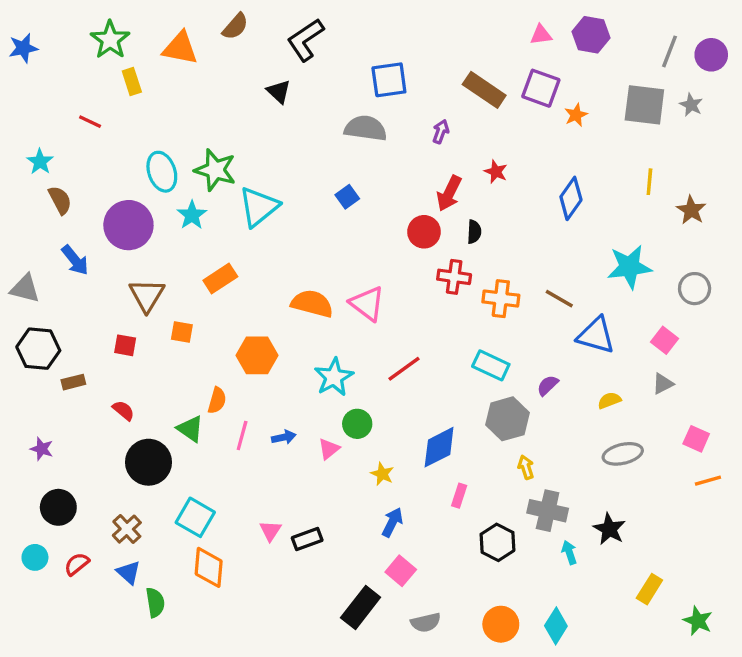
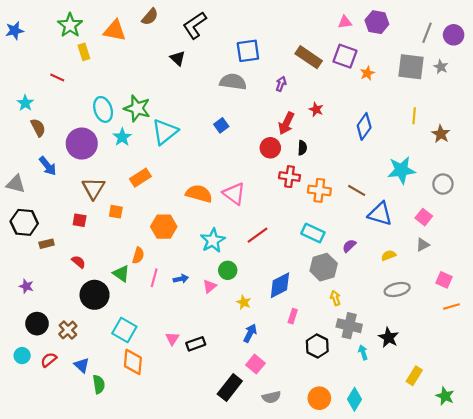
brown cross: (127, 529) -> (68, 330), moved

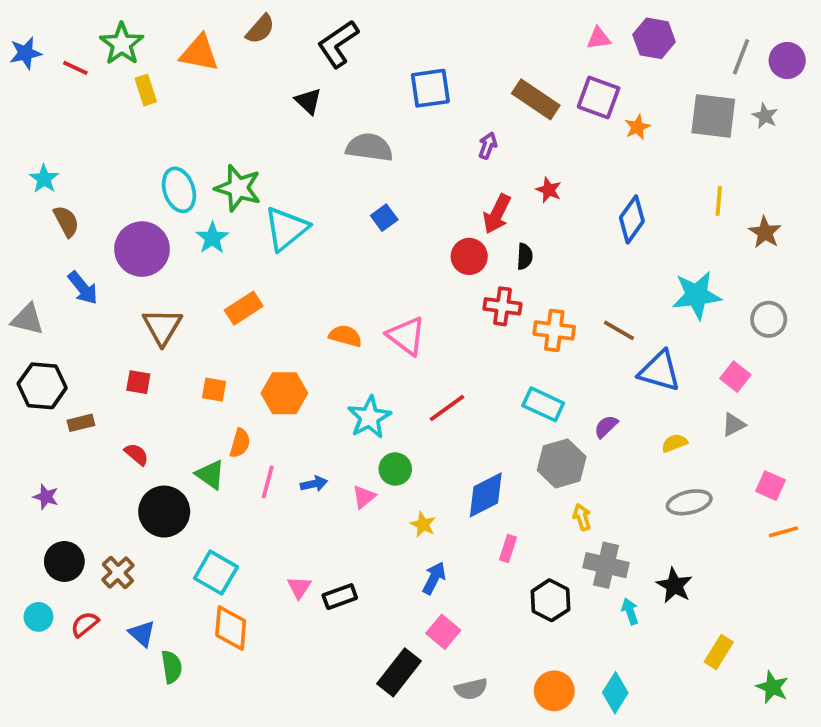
red line: (57, 77) -> (75, 68), moved
gray semicircle: (233, 82) -> (369, 147), moved
orange semicircle: (199, 194) -> (345, 336), size x0.7
orange square: (116, 212) -> (214, 390), moved

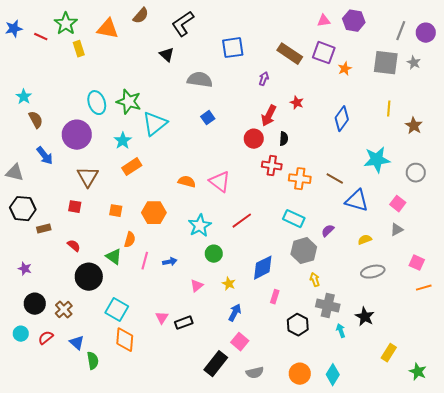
cyan star: (212, 238) -> (123, 141), moved
pink triangle: (364, 497) -> (197, 286), moved

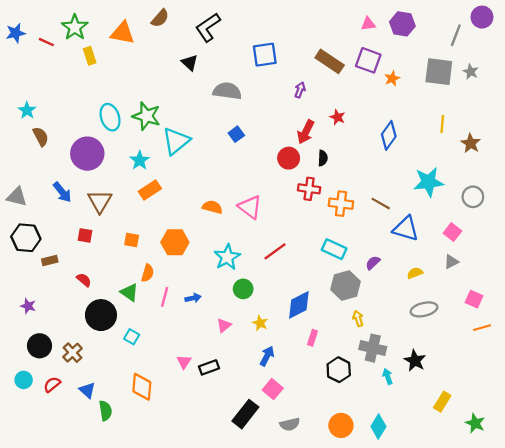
purple circle: (426, 33) -> (482, 17), moved
blue arrow: (45, 156) -> (62, 192), moved
cyan square: (117, 310) -> (132, 337), moved, size x0.6

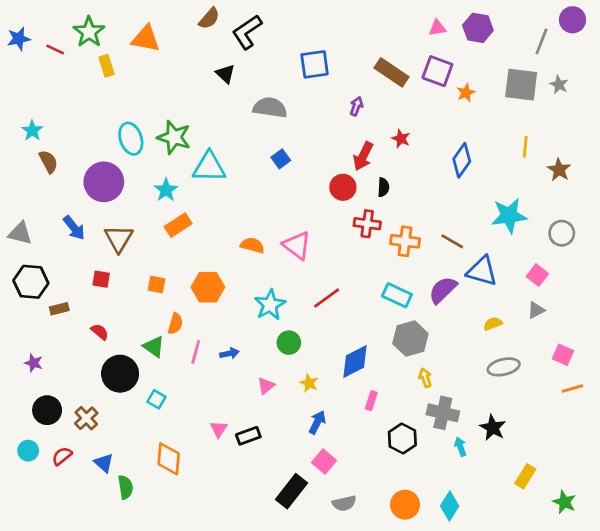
brown semicircle: (160, 18) -> (209, 18), moved
cyan triangle: (176, 141) -> (209, 167), turned 40
purple semicircle: (373, 263) -> (443, 290), moved, size x1.6

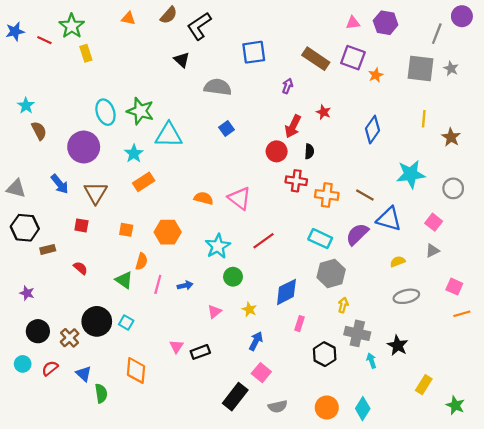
orange triangle: (146, 39) -> (128, 18), moved, size x0.6
black circle: (120, 374) -> (97, 321), moved
yellow arrow: (425, 378) -> (343, 305), turned 32

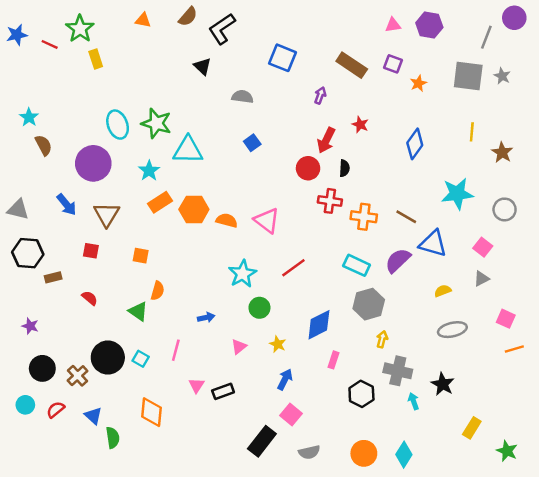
blue square: (254, 52) -> (283, 58), turned 30
purple square: (353, 58) -> (393, 64), size x0.7
gray semicircle: (218, 87) -> (243, 97), size x0.7
orange hexagon: (168, 232) -> (194, 209), moved
pink line: (158, 284) -> (176, 350), moved

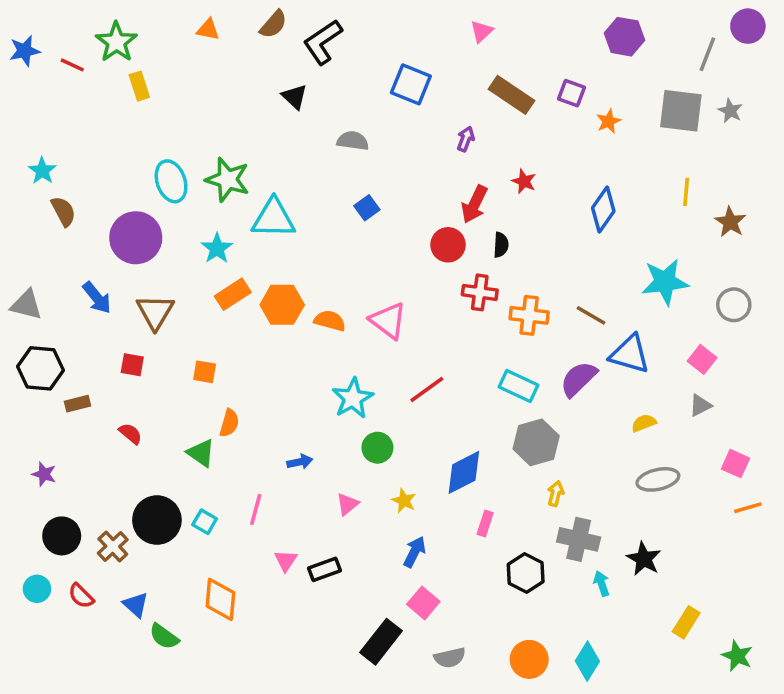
pink triangle: (393, 25) -> (482, 31), moved, turned -35
red semicircle: (56, 410) -> (81, 596), turned -96
green semicircle: (113, 438) -> (164, 636), turned 135

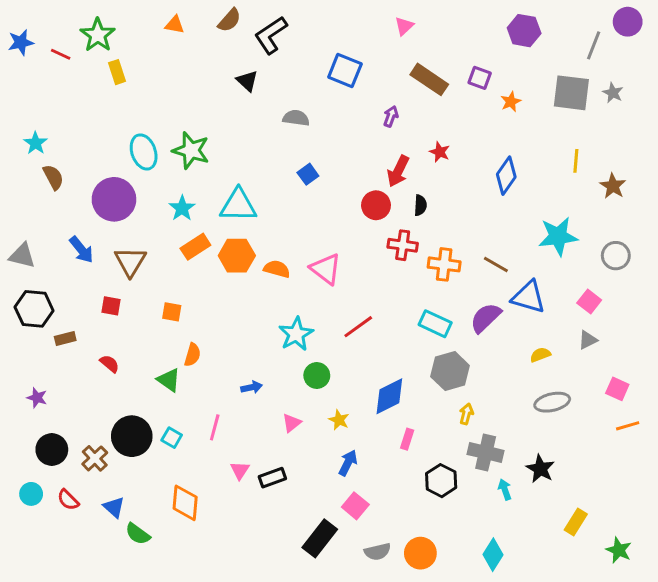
cyan triangle: (273, 218) -> (238, 205), moved
orange circle: (529, 659) -> (420, 553), moved

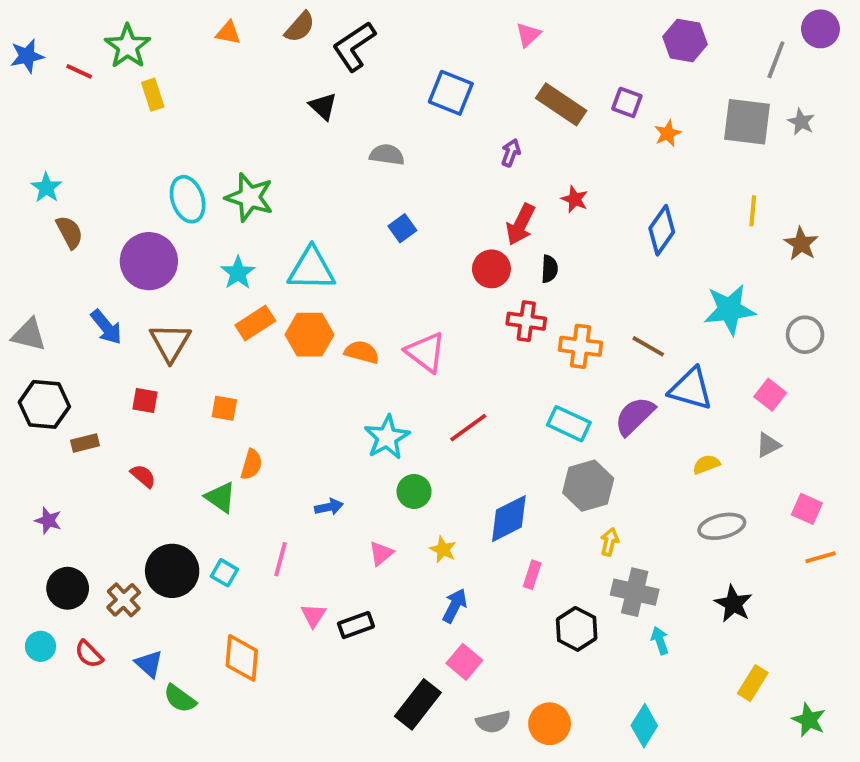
black star: (540, 469) -> (733, 604), moved

